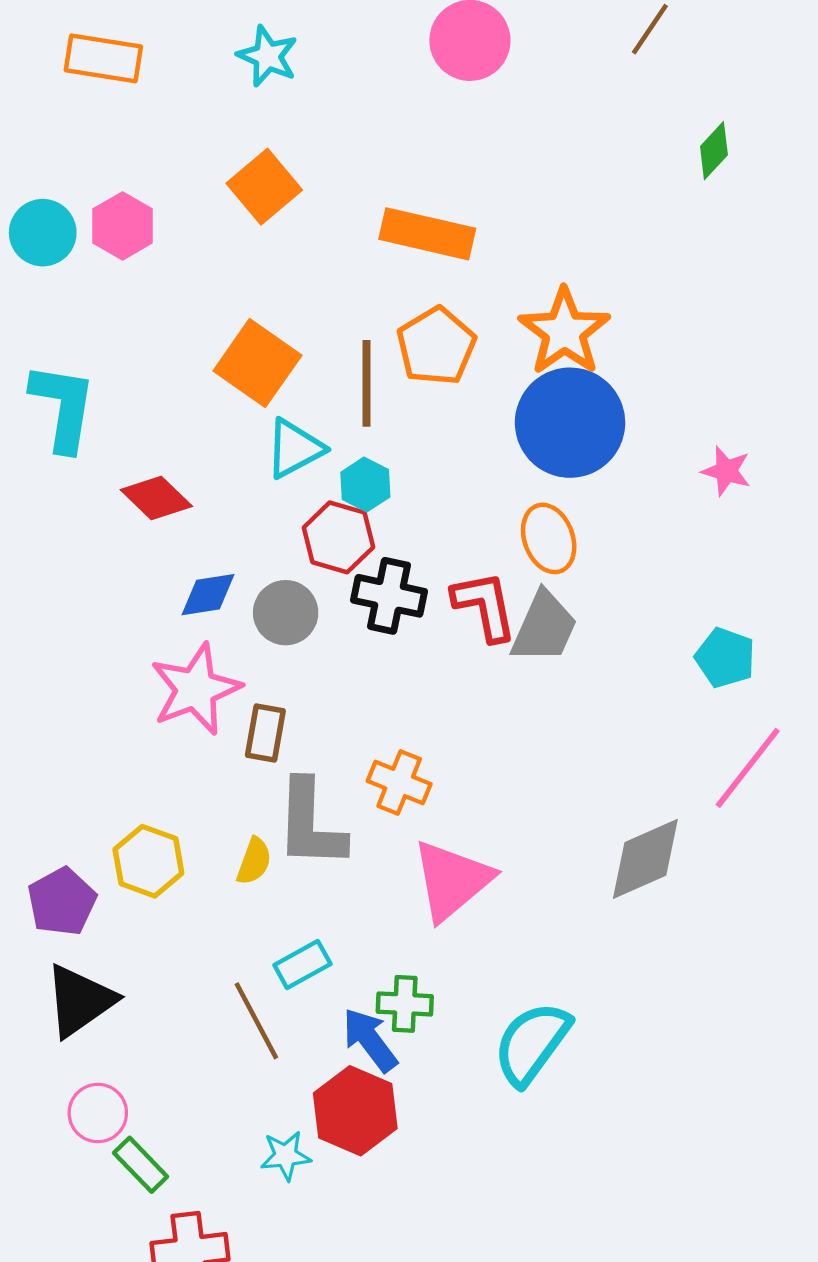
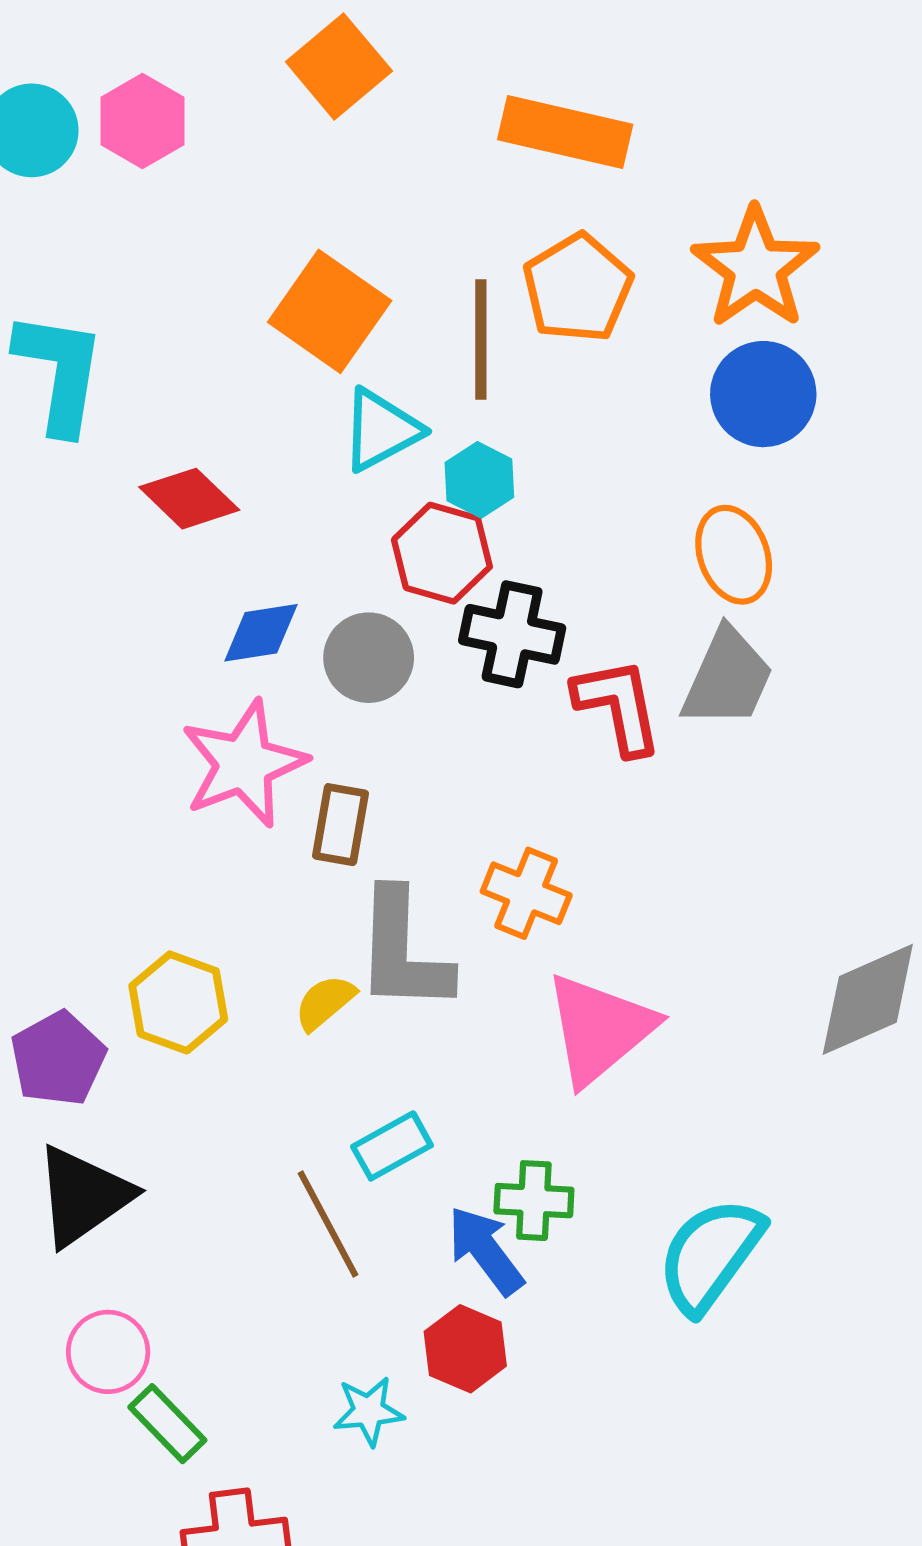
blue circle: (570, 423) -> (763, 394), size x0.7
red L-shape: (485, 606) -> (618, 706), moved
yellow semicircle: (254, 861) -> (325, 1002), turned -150
red hexagon: (355, 1111) -> (465, 1349), size x0.7

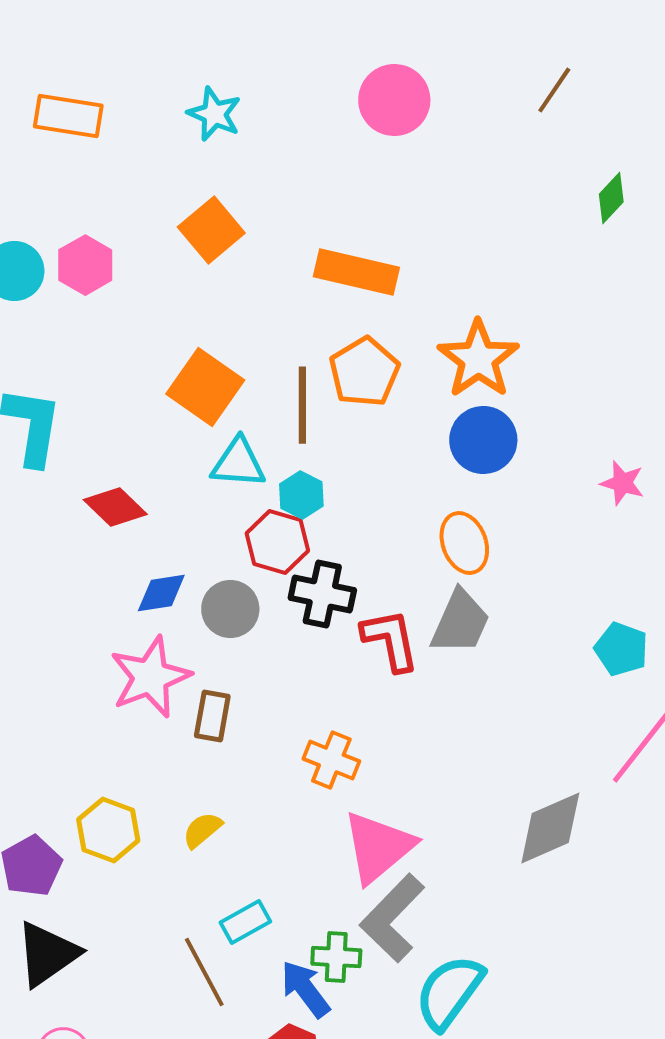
cyan triangle: (381, 430) -> (238, 463), turned 32
gray L-shape: (403, 951) -> (392, 918), moved, turned 42

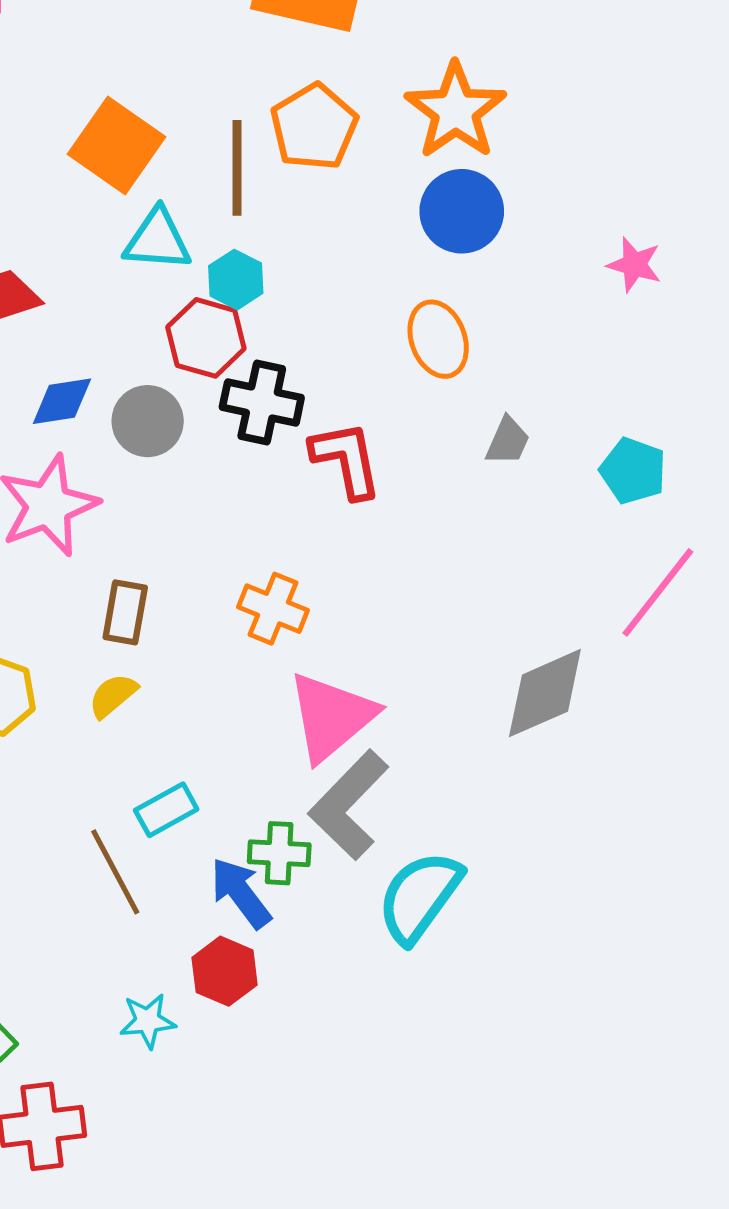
gray trapezoid: (460, 622) -> (508, 441), moved, size x0.6
brown rectangle: (212, 716) -> (125, 612), moved

